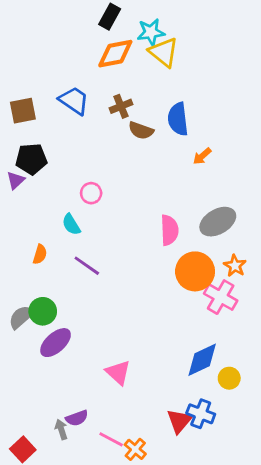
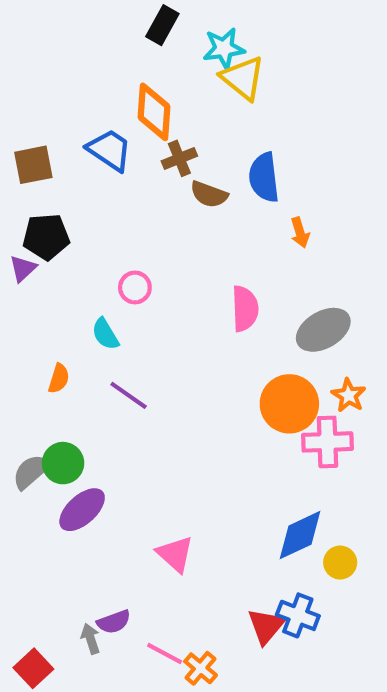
orange diamond: (115, 54) -> (154, 112), moved, turned -75
orange arrow: (202, 156) -> (300, 232), turned -66
pink semicircle: (169, 230) -> (245, 309), moved
pink cross: (221, 297) -> (327, 442), turned -32

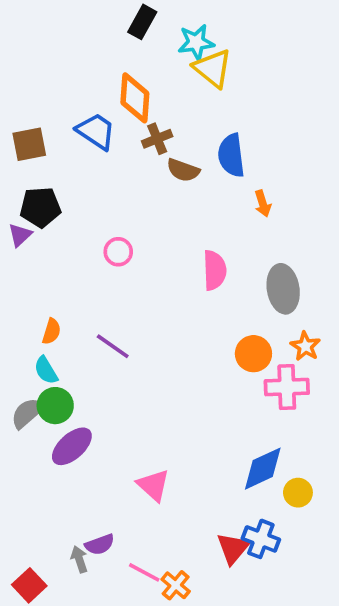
gray ellipse: (323, 330) -> (283, 289), turned -69
cyan semicircle: (105, 334) -> (46, 370), moved
orange circle: (289, 404) -> (253, 354), size x0.7

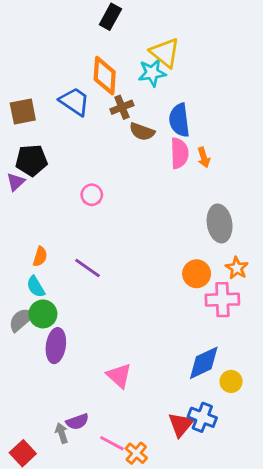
cyan star: (196, 42) -> (152, 73), moved
pink semicircle: (215, 270) -> (179, 153), moved
purple ellipse: (72, 446) -> (56, 346), turned -40

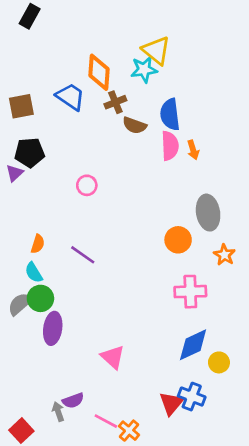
black rectangle: (110, 17) -> (30, 16), moved
orange circle: (197, 274) -> (178, 240), moved
pink cross: (222, 300) -> (190, 292), moved

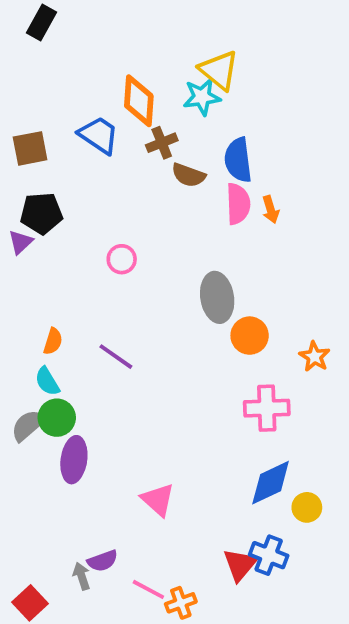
gray ellipse: (208, 213) -> (217, 297), moved
orange cross: (129, 431) -> (181, 603), turned 30

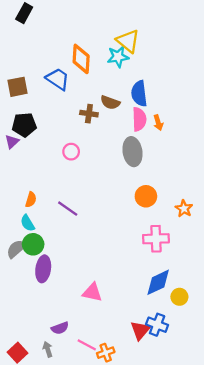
brown cross: (162, 143) -> (89, 114), moved, turned 30
gray ellipse: (217, 297) -> (133, 152), moved
pink triangle: (158, 500) -> (92, 292), turned -30
gray arrow: (82, 576) -> (48, 349), moved

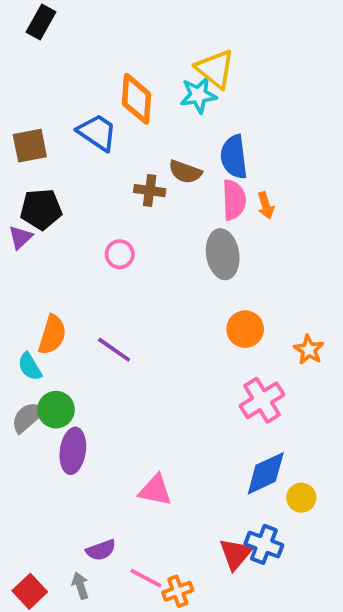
orange semicircle: (31, 200) -> (52, 335), size x1.5
cyan semicircle: (28, 223) -> (30, 367), moved
pink cross: (156, 239) -> (262, 400), turned -30

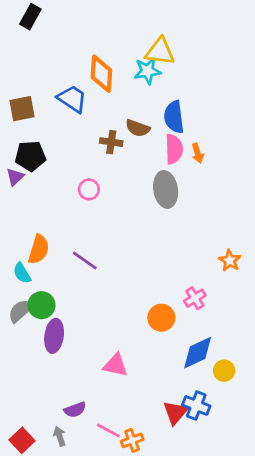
yellow triangle: (215, 69) -> (160, 51), turned -32
orange circle: (245, 329) -> (161, 318), moved
pink cross: (262, 400) -> (195, 298), size x0.7

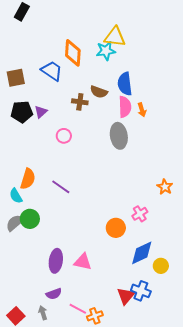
purple triangle: (15, 177) -> (41, 112), moved
purple ellipse: (54, 336) -> (56, 261), moved

